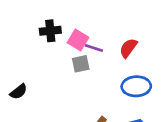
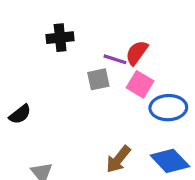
pink square: (78, 40) -> (140, 84), moved
red semicircle: (128, 48) -> (137, 53), moved

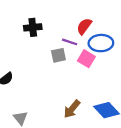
red semicircle: (137, 53) -> (84, 26), moved
blue ellipse: (168, 108) -> (101, 43), moved

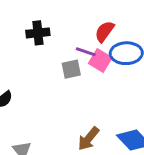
pink square: (86, 59) -> (100, 60), moved

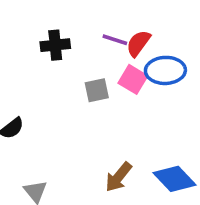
purple line: (86, 52) -> (115, 40), moved

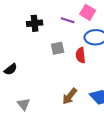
red semicircle: (138, 43) -> (81, 55), moved, turned -42
pink square: (133, 79) -> (88, 12), moved

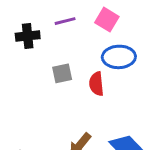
purple line: (68, 20) -> (65, 21), moved, turned -32

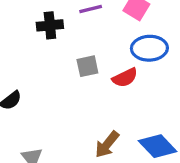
red semicircle: (96, 84) -> (125, 78), turned -110

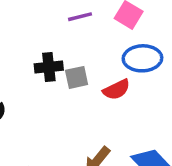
black cross: (50, 25) -> (49, 67), moved

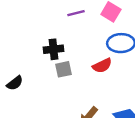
gray square: (77, 77) -> (64, 69), moved

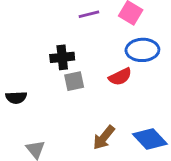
black semicircle: (15, 83) -> (16, 97), turned 35

